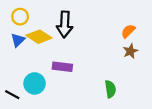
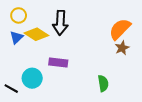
orange semicircle: (128, 31) -> (120, 29), size x1.6

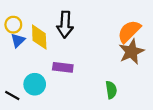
yellow circle: (19, 15) -> (13, 25), moved
yellow diamond: (36, 34) -> (39, 37), turned 55
brown star: (122, 48) -> (131, 52), size x1.6

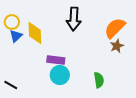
black arrow: (65, 25) -> (74, 19), moved
brown star: (131, 52) -> (117, 46), size x0.6
cyan circle: (35, 84) -> (60, 75), moved

